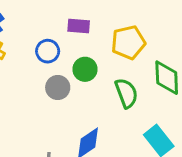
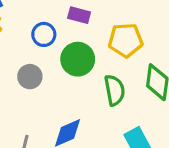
green circle: (85, 69) -> (78, 59), size x1.4
gray circle: (58, 88) -> (30, 77), moved

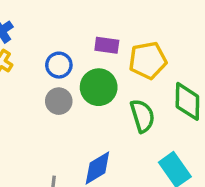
purple rectangle: (79, 15) -> (107, 45), moved
gray circle: (30, 77) -> (59, 101), moved

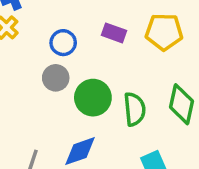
yellow pentagon: (148, 60) -> (164, 32), moved
green circle: (99, 87) -> (93, 98), moved

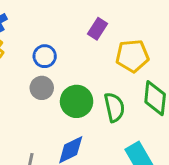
yellow pentagon: (164, 32) -> (132, 56), moved
purple rectangle: (114, 33) -> (97, 29), moved, turned -70

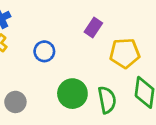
gray circle: (42, 88) -> (15, 102), moved

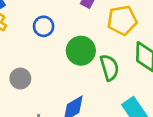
green circle: (72, 94) -> (81, 51), moved

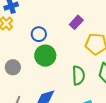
green circle: (81, 51) -> (45, 56), moved

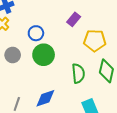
gray circle: (13, 67) -> (13, 55), moved

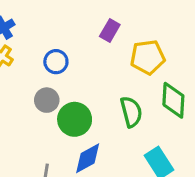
gray circle: (13, 55) -> (47, 100), moved
green circle: (44, 55) -> (75, 119), moved

